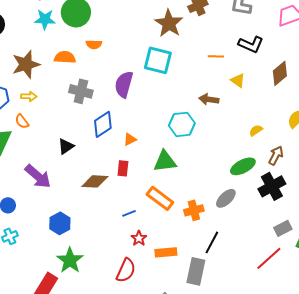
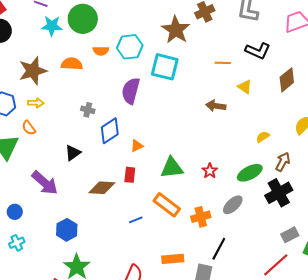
gray cross: (81, 91) -> (88, 110), moved, size x0.6
cyan hexagon: (182, 124) -> (130, 47), moved
red star: (139, 238) -> (210, 171), moved

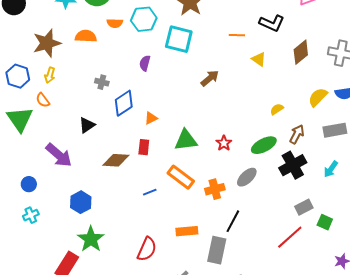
purple semicircle: (131, 91) -> (145, 63), size x0.6
yellow arrow: (36, 103) -> (50, 75), turned 105
brown arrow: (216, 106) -> (210, 78), moved, turned 132

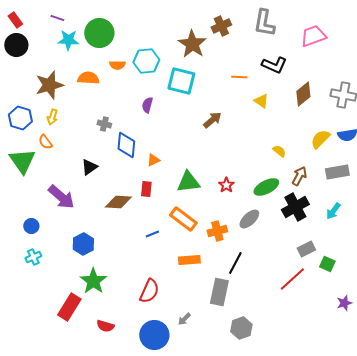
blue diamond: (124, 103) -> (126, 145), turned -52
yellow semicircle: (277, 109) -> (279, 151), turned 72
orange rectangle: (187, 231) -> (189, 260), moved

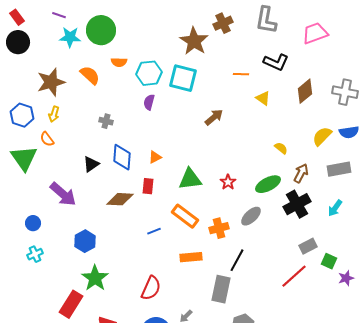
cyan hexagon: (146, 61) -> (149, 73), moved
orange semicircle: (88, 78) -> (90, 75), turned 40
blue diamond: (126, 145) -> (122, 157), moved
purple star: (344, 303) -> (346, 278), moved

